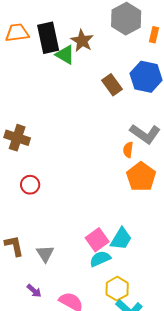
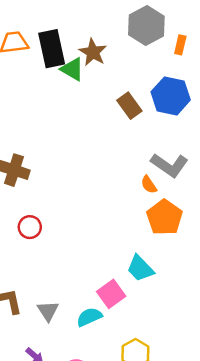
orange semicircle: (128, 150) -> (149, 185), turned -42
cyan trapezoid: (121, 239) -> (140, 268), moved, turned 105
cyan semicircle: (100, 259) -> (89, 317), moved

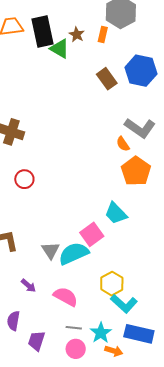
orange rectangle: (180, 45) -> (103, 35), moved
brown star: (93, 52) -> (77, 35), size x0.7
gray triangle: (48, 311) -> (51, 250), moved
cyan semicircle: (89, 317) -> (74, 253), size x1.4

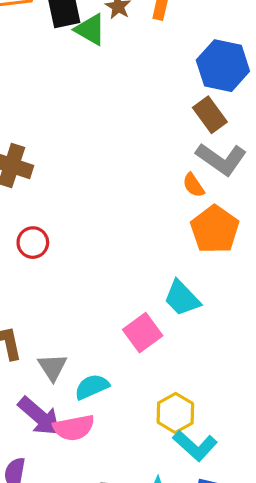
brown rectangle: (107, 79) -> (210, 115), moved
gray triangle: (51, 250) -> (52, 367), moved
cyan semicircle: (74, 253) -> (92, 387), moved, size x0.7
purple arrow: (28, 286) -> (39, 416), size x1.8
pink semicircle: (66, 297) -> (74, 428), moved, turned 140

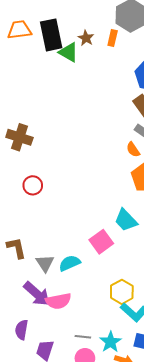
cyan semicircle: (92, 387) -> (70, 263), moved

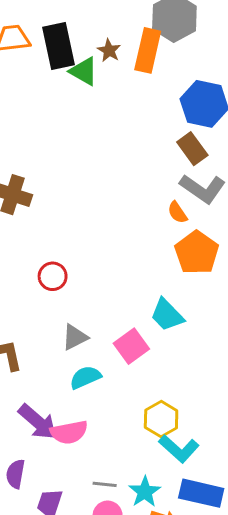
orange rectangle: (113, 38) -> (148, 50), size x1.8
red circle: (33, 185) -> (53, 276), moved
gray triangle: (45, 263) -> (75, 337), moved, turned 36

